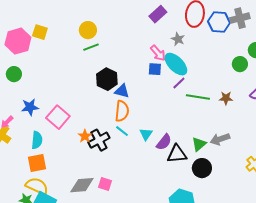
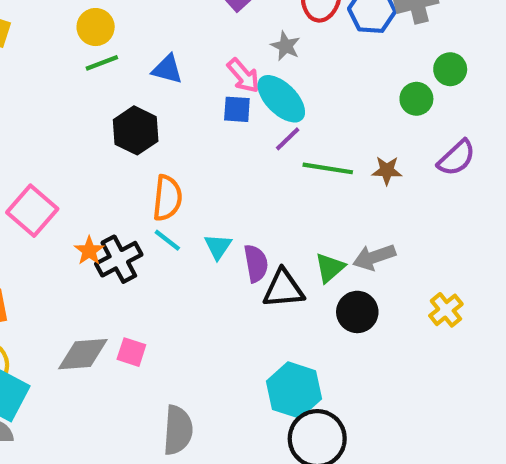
blue triangle: (122, 91) -> (167, 69), moved
purple semicircle: (164, 142) -> (256, 263), turned -48
black circle: (202, 168) -> (357, 312), moved

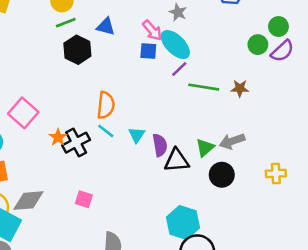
black hexagon: (136, 130) -> (77, 50), moved
purple semicircle: (456, 158) -> (282, 51), moved
yellow cross: (446, 310) -> (276, 173), turned 36
gray diamond: (83, 354) -> (28, 201), moved

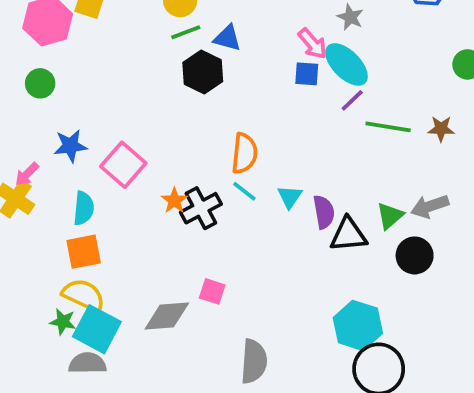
blue triangle: (106, 27) -> (227, 38), moved
gray diamond: (28, 201) -> (167, 316), moved

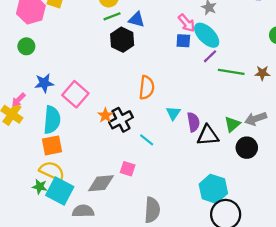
cyan line: (244, 191) -> (147, 140), moved
cyan semicircle: (84, 208) -> (52, 120), size x1.4
gray semicircle: (87, 363) -> (83, 211), moved

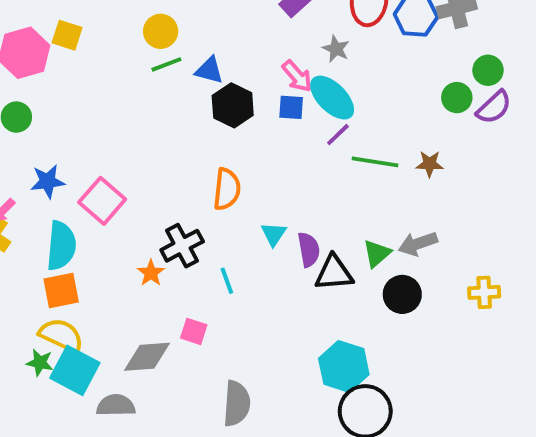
black hexagon: (122, 40) -> (233, 105), moved
orange star: (105, 115) -> (151, 273), moved
cyan line: (147, 140) -> (227, 281), turned 32

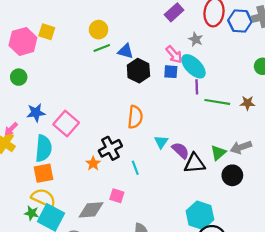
purple line: (338, 135) -> (197, 87), turned -48
purple semicircle: (309, 250) -> (181, 150), turned -36

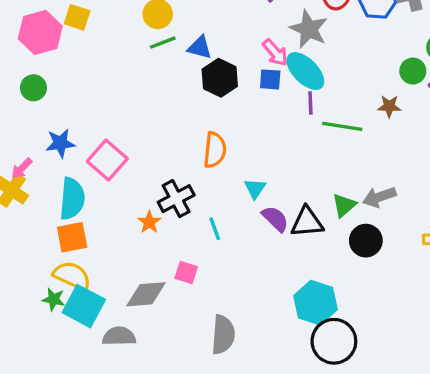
gray star: (196, 39) -> (309, 29), size x1.6
brown star: (247, 103) -> (389, 106), moved
purple semicircle: (181, 150) -> (275, 219), moved

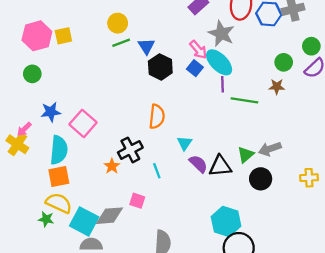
yellow square: (77, 17) -> (63, 36), moved, turned -30
blue triangle: (200, 48) -> (146, 46), turned 42
green circle: (413, 71) -> (284, 62), moved
blue square: (270, 79) -> (195, 68), turned 35
cyan square: (84, 306) -> (84, 221), moved

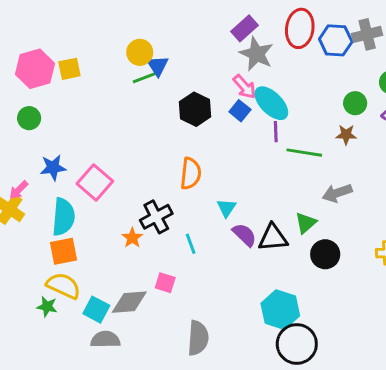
gray star: (221, 34) -> (256, 54), moved
blue triangle: (146, 46) -> (158, 66), moved
gray arrow: (270, 149) -> (337, 193), moved
cyan square: (84, 221) -> (96, 310), size x0.7

